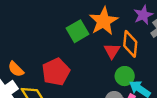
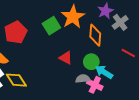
red triangle: (112, 51) -> (66, 58), moved, turned -32
red pentagon: (56, 72) -> (16, 32), moved

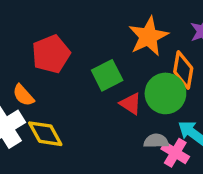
green square: (51, 26) -> (107, 75), moved
green circle: (91, 62) -> (165, 93), moved, size x1.5

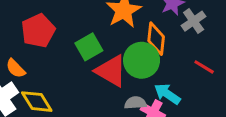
red triangle: (131, 104) -> (111, 71), size x1.6

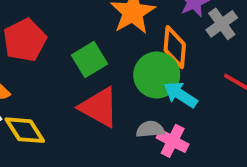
red triangle: (111, 71) -> (99, 107), moved
cyan arrow: (167, 94) -> (180, 95), moved

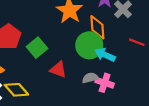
green square: (90, 59) -> (37, 48), moved
red triangle: (99, 107) -> (58, 70), size x0.7

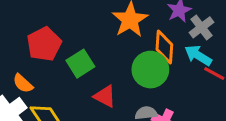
cyan arrow: (105, 55) -> (198, 55), moved

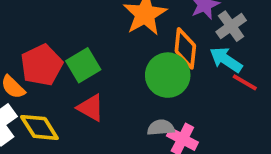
red pentagon: (44, 44) -> (42, 65), moved
red triangle: (105, 96) -> (91, 108), moved

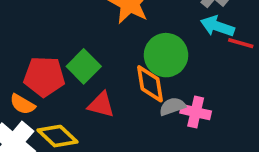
orange diamond: (185, 48) -> (150, 84), moved
red pentagon: (42, 65) -> (44, 76), turned -30

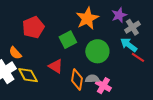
green square: (84, 66) -> (68, 40), moved
red pentagon: (44, 76) -> (33, 27), moved, turned 30
orange diamond: (150, 84) -> (77, 80), moved

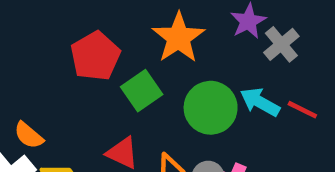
red pentagon: (33, 27) -> (95, 56), moved
cyan arrow: (129, 45) -> (260, 102), moved

